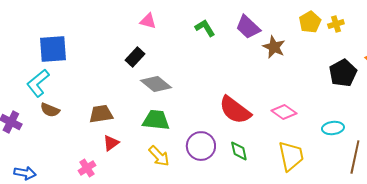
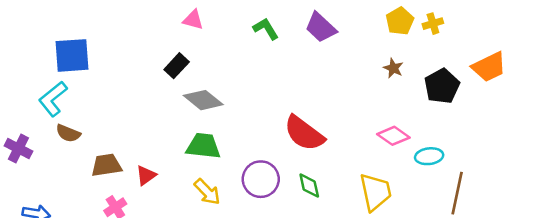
brown star: (274, 47) -> (393, 68), moved, size x0.7
pink diamond: (284, 112) -> (393, 136), moved
brown trapezoid: (101, 114) -> (106, 165), moved

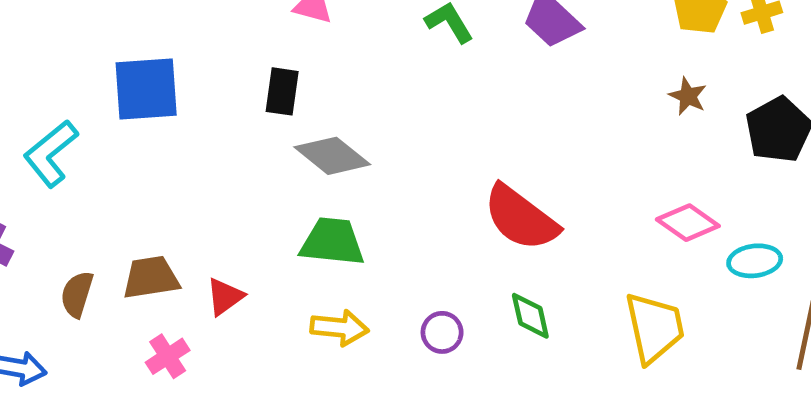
blue square: (72, 55) -> (146, 89), moved
black rectangle: (177, 66) -> (282, 91), turned -35
brown semicircle: (68, 133) -> (77, 294), moved, turned 85
purple circle: (261, 179) -> (442, 332), moved, size x0.6
yellow arrow: (207, 192) -> (339, 328), turned -40

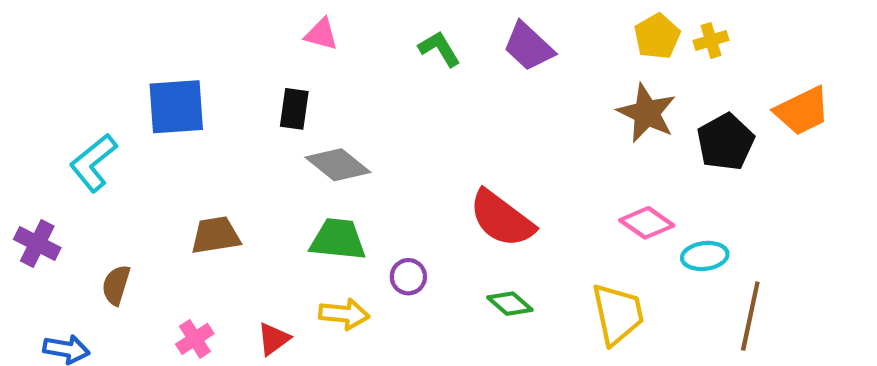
brown star: (688, 96) -> (647, 113), size x1.8
brown trapezoid: (151, 278) -> (216, 235), moved
red triangle: (225, 297) -> (274, 339), moved
green diamond: (530, 316) -> (510, 304), turned -36
purple circle: (442, 332) -> (408, 277), moved

